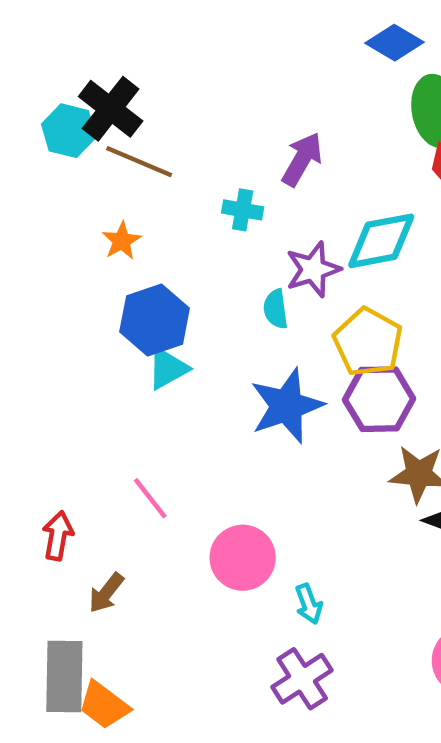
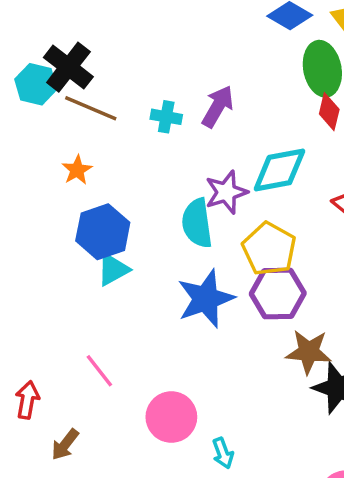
cyan cross: (243, 210) -> (166, 117), moved
cyan semicircle: (276, 309) -> (197, 223), size x1.6

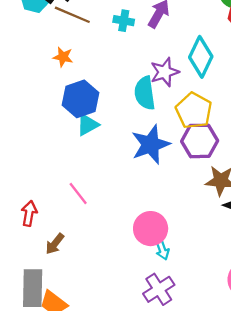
orange star: (77, 170) -> (63, 57), turned -30
cyan diamond: (279, 170) -> (201, 57), turned -54
pink circle: (171, 417) -> (151, 229), moved

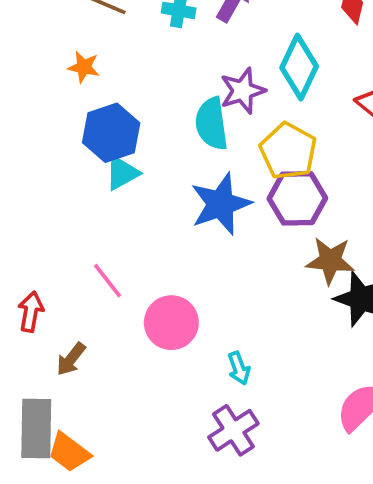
pink circle: (151, 229) -> (171, 323), moved

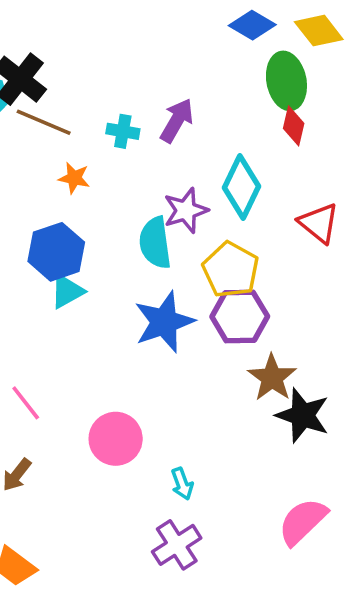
orange star: (84, 67) -> (74, 178), moved
brown star: (330, 261) -> (272, 378), turned 30
pink line: (107, 281) -> (26, 403), moved

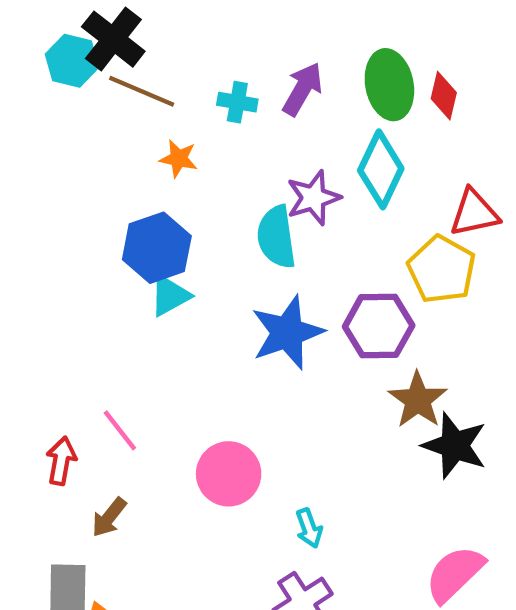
green ellipse: (286, 81) -> (389, 85), moved
red triangle: (319, 223) -> (474, 213), turned -51
yellow pentagon: (231, 270) -> (442, 269), moved

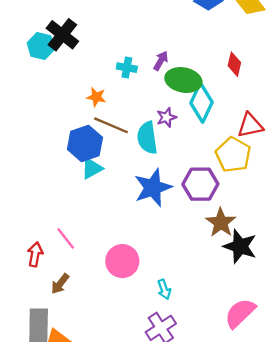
green ellipse: (389, 85) -> (183, 80), moved, turned -68
purple arrow: (302, 89) -> (161, 61), size x0.7
brown line: (142, 91) -> (111, 125), moved
purple star: (313, 198) -> (166, 117), size x0.7

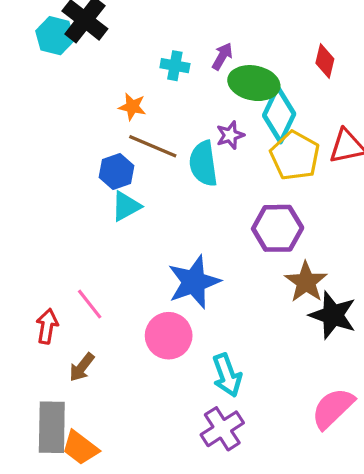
blue hexagon: (85, 143) -> (117, 171), size x0.7
yellow pentagon: (233, 155) -> (295, 156), moved
blue star: (153, 188) -> (194, 282), moved
cyan arrow: (164, 289) -> (227, 375), size x1.5

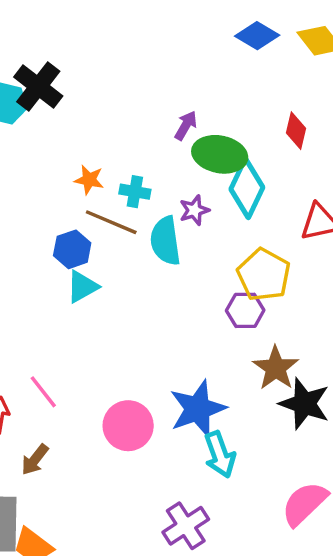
cyan cross: (175, 66) -> (135, 192), moved
yellow pentagon: (295, 156) -> (264, 275), moved
purple hexagon: (278, 228) -> (245, 310), size x0.7
blue star: (194, 282) -> (198, 409), moved
cyan arrow: (227, 375) -> (220, 455), moved

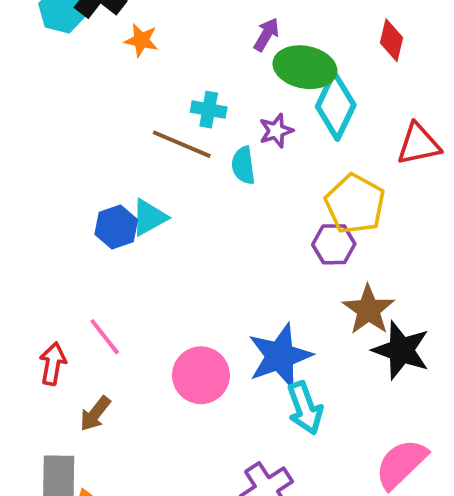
orange star: (89, 180) -> (141, 40), moved
cyan semicircle: (165, 241) -> (243, 165), size x0.7
blue hexagon: (72, 249) -> (116, 227), moved

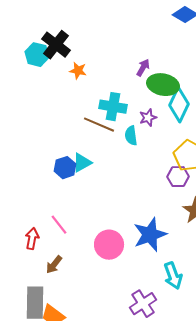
cyan cross: (209, 110) -> (113, 107), size x1.5
cyan arrow: (305, 408) -> (173, 276), moved

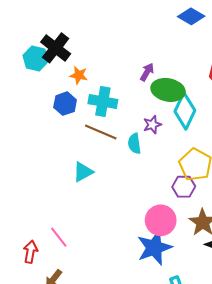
cyan cross: (113, 107) -> (103, 102), moved
blue hexagon: (65, 168) -> (65, 104), moved
pink circle: (109, 245) -> (161, 220), moved

